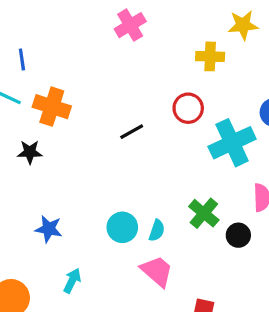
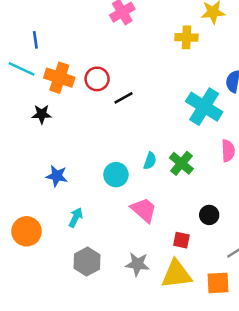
red circle: (188, 108) -> (97, 79), moved
cyan cross: (232, 143) -> (204, 107), turned -33
cyan semicircle: (157, 230) -> (150, 161), moved
black circle: (238, 235) -> (209, 215), moved

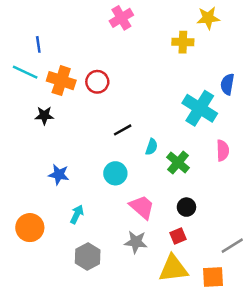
black line: (124, 98) -> (123, 130), moved
cyan semicircle: (150, 161) -> (152, 147), moved
black circle: (209, 215) -> (186, 207), moved
red square: (181, 240) -> (178, 236), turned -35
gray star: (137, 264) -> (136, 242), moved

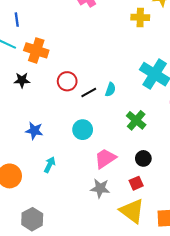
red circle: (97, 82) -> (67, 81), moved
cyan semicircle: (152, 147) -> (110, 89), moved
pink trapezoid: (142, 207) -> (105, 158), turned -75
gray hexagon: (88, 256) -> (32, 219), moved
yellow triangle: (173, 269) -> (132, 211), turned 44

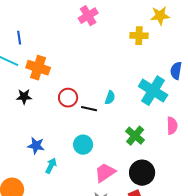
cyan semicircle: (110, 89) -> (110, 98), moved
black line: (89, 93) -> (89, 109), turned 42
black circle: (143, 158) -> (142, 173), size x1.6
cyan arrow: (50, 165) -> (51, 166), moved

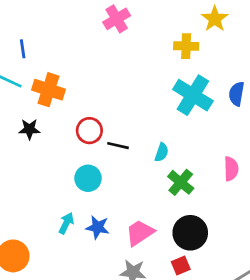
yellow star: (160, 16) -> (215, 19), turned -30
cyan cross: (153, 91) -> (193, 95), moved
cyan semicircle: (110, 98) -> (162, 152), moved
cyan circle: (83, 145) -> (88, 178), moved
blue star: (36, 146) -> (98, 227), moved

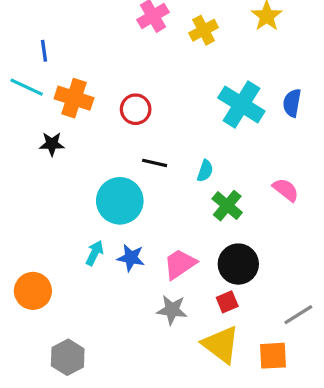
yellow cross: (186, 46) -> (204, 30), moved, turned -30
red circle: (89, 131) -> (136, 109), moved
pink semicircle: (231, 169) -> (286, 190), turned -50
cyan circle: (88, 178) -> (120, 201), size x1.5

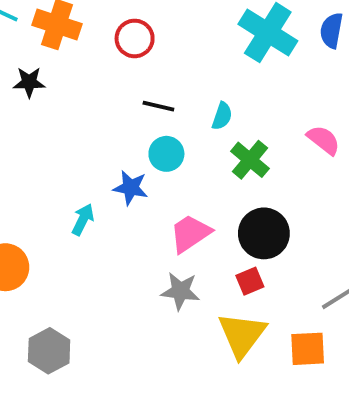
cyan circle: (120, 201) -> (166, 154), moved, size x0.6
blue star: (131, 258) -> (131, 188), moved
yellow triangle: (221, 345) -> (242, 335), turned 30

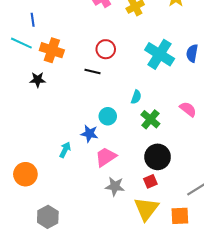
red circle: (135, 38) -> (106, 49), moved
black line: (158, 106) -> (92, 72), moved
pink trapezoid: (190, 233) -> (106, 157), moved

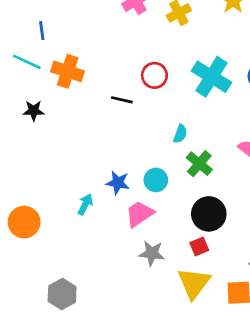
red circle: (106, 49) -> (154, 75), moved
black star: (38, 80) -> (34, 111), moved
cyan circle: (108, 116) -> (156, 180), moved
orange circle: (25, 174) -> (24, 222), moved

